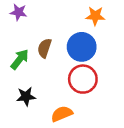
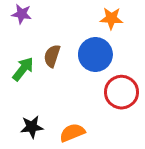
red circle: (83, 79) -> (121, 92), moved
black star: (26, 96) -> (32, 127), moved

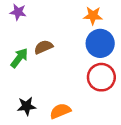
blue circle: (95, 55) -> (100, 43), moved
brown semicircle: (52, 56) -> (43, 47), turned 48

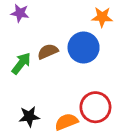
blue circle: (100, 43) -> (84, 48), moved
red circle: (101, 77) -> (95, 107), moved

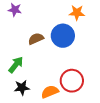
green arrow: (21, 63) -> (16, 65), moved

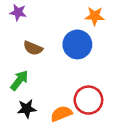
brown semicircle: (36, 39) -> (33, 48), moved, turned -133

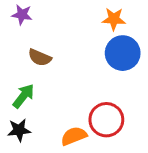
blue circle: (77, 44) -> (123, 53), moved
black star: (27, 109) -> (19, 130), moved

